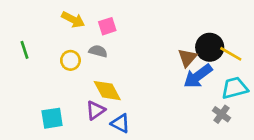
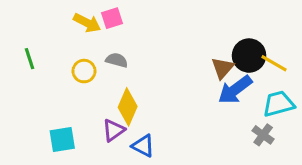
pink square: (107, 26) -> (112, 18), moved
yellow diamond: (107, 91) -> (128, 107), turned 52

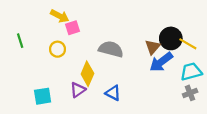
pink square: (112, 18) -> (72, 28), moved
gray semicircle: (117, 60) -> (111, 49), moved, size x1.6
gray cross: (263, 135) -> (190, 93), moved, turned 32
blue triangle: (143, 146) -> (113, 93), moved

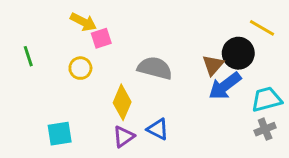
yellow line: (188, 44) -> (262, 28), moved
purple triangle: (78, 90) -> (124, 137), moved

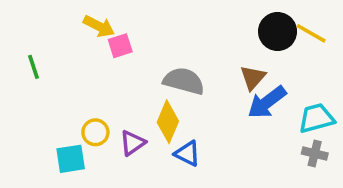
black circle: (238, 53) -> (278, 32), moved
yellow circle: (80, 68) -> (95, 132), moved
yellow diamond: (122, 102) -> (168, 122), moved
gray cross: (265, 129) -> (315, 154), turned 36
purple triangle: (124, 137) -> (133, 143), moved

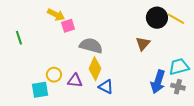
gray semicircle: (184, 81) -> (91, 46), moved
blue arrow: (267, 102) -> (158, 82), moved, turned -35
purple triangle: (133, 143) -> (75, 81), turned 42

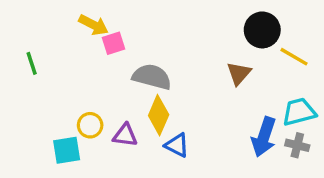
yellow line: (176, 19) -> (294, 57), moved

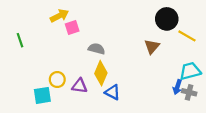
yellow arrow: (93, 25) -> (59, 16), turned -54
gray semicircle: (152, 77) -> (97, 49), size x0.7
blue arrow: (264, 137) -> (177, 87), moved, size x0.6

